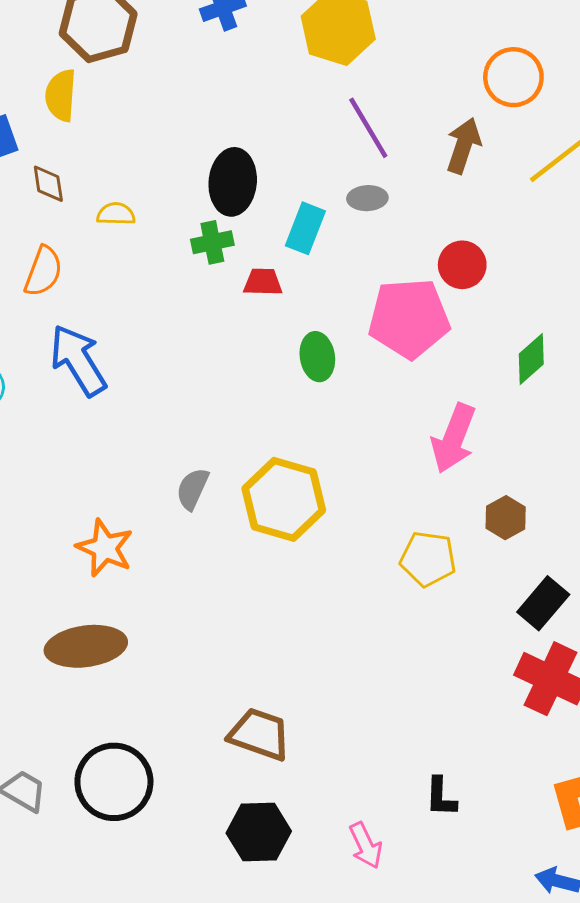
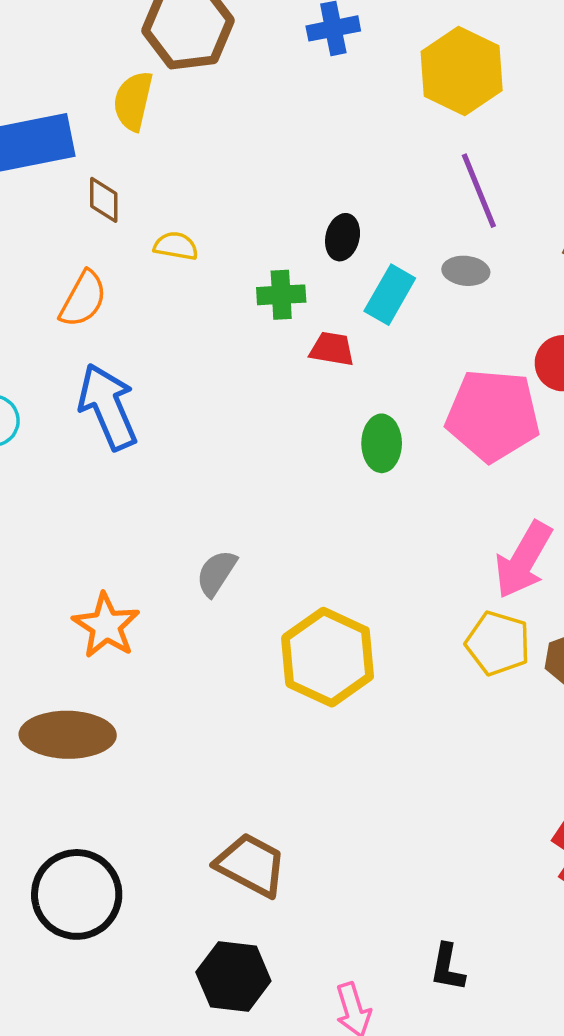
black ellipse: (233, 182) -> (343, 237), moved, size x0.6
yellow hexagon: (284, 499) -> (328, 657), moved
yellow pentagon: (428, 559) -> (498, 643), moved

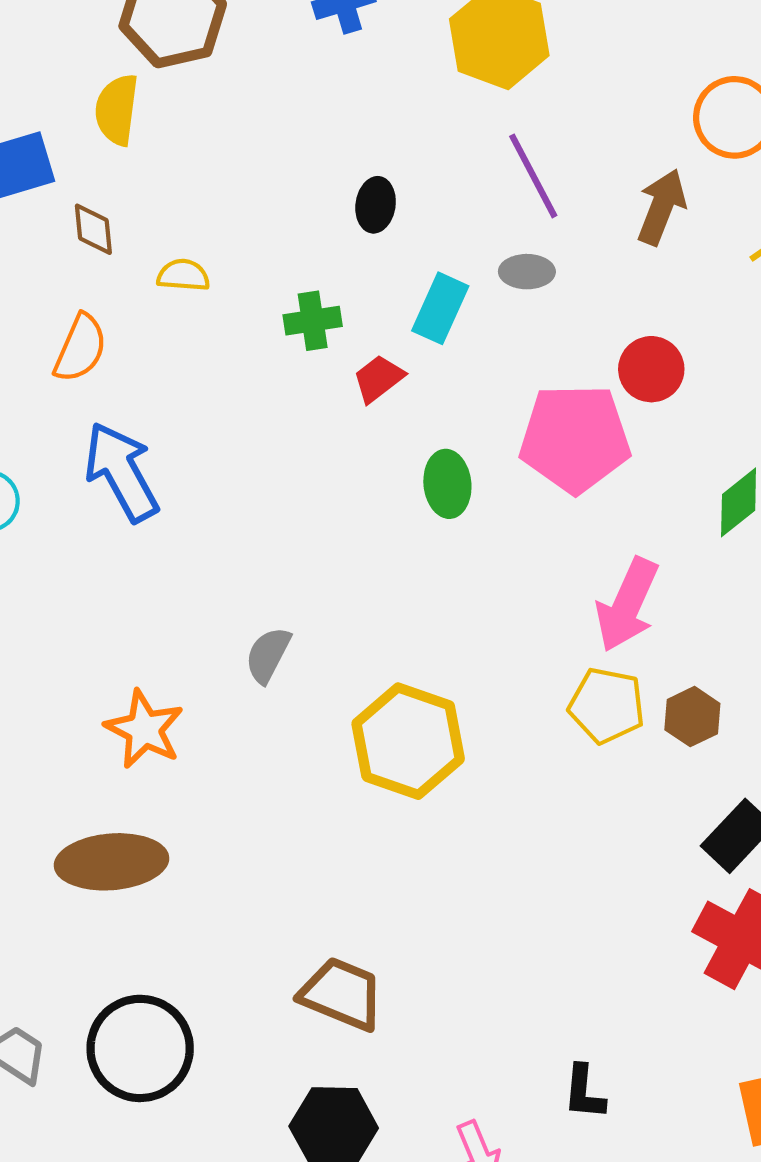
black ellipse: (343, 237) -> (376, 205), moved
red trapezoid: (332, 349) -> (378, 379), turned -42

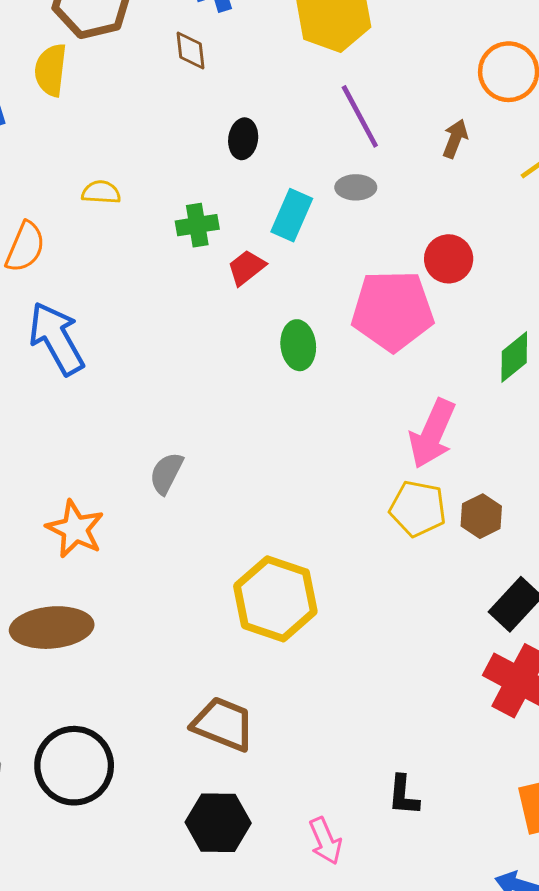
brown arrow: (661, 207) -> (455, 139), size x0.7
brown diamond: (93, 229) -> (191, 50), moved
yellow hexagon: (408, 741) -> (275, 599), moved

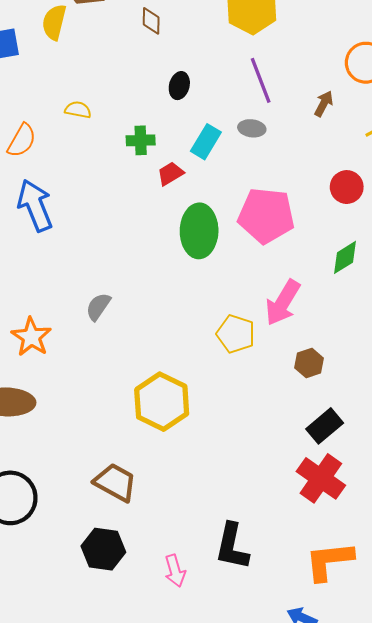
red circle: (449, 259) -> (347, 187), moved
green ellipse: (298, 345) -> (199, 231), size x1.6
yellow pentagon: (418, 508) -> (236, 334), moved
black L-shape: (403, 795) -> (232, 546), size x1.6

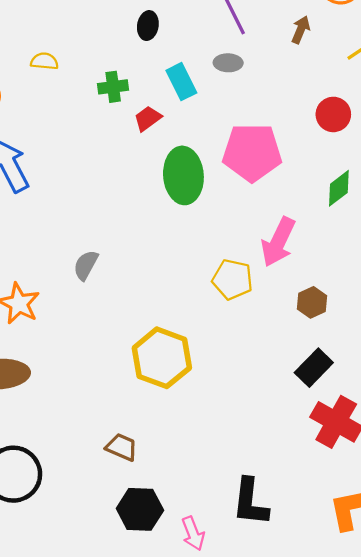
cyan rectangle: (206, 142) -> (181, 82), turned -52
black rectangle: (325, 426) -> (314, 368), moved
brown trapezoid: (115, 482) -> (122, 447), size x0.7
black hexagon: (103, 549) -> (140, 509), moved

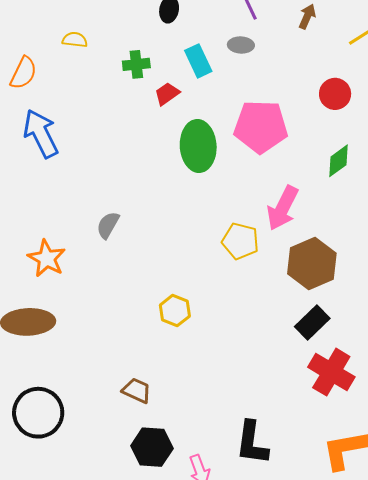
brown hexagon: (312, 302) -> (312, 263), size x1.8
yellow hexagon: (162, 358) -> (175, 311), size x0.6

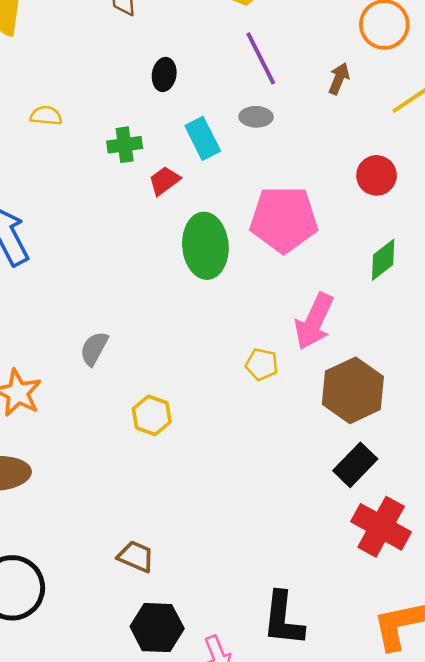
yellow pentagon: (240, 241) -> (262, 364), size x0.7
yellow hexagon: (175, 311) -> (152, 415), moved

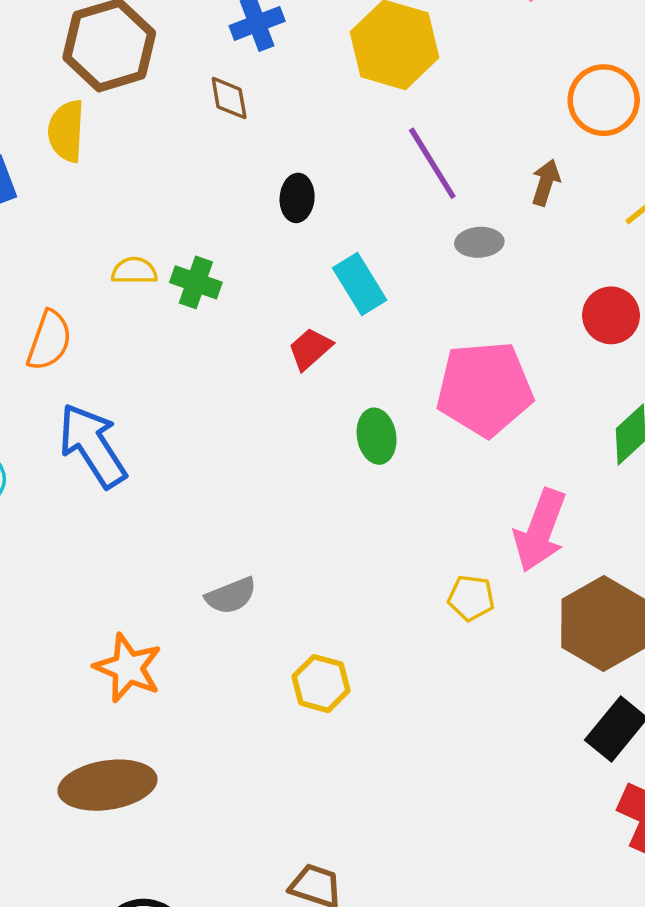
gray ellipse: (256, 117) -> (479, 242), moved
green cross: (125, 145) -> (196, 282), moved, turned 32
green ellipse: (205, 246) -> (377, 436), size x0.6
gray semicircle: (94, 349) -> (231, 596), turned -135

